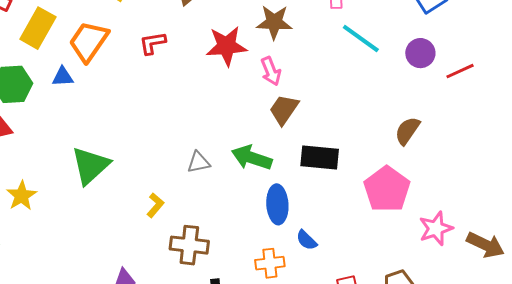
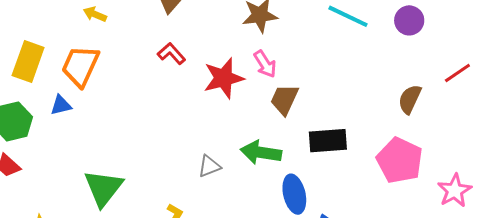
red L-shape: (153, 43) -> (171, 54), moved, turned 68
red star: (227, 46) -> (224, 78), moved
red line: (460, 71) -> (457, 73), moved

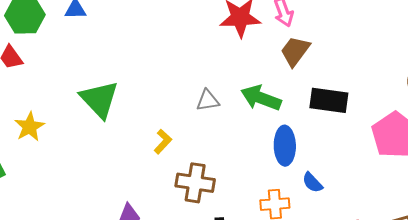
green triangle: (103, 188) -> (99, 99), turned -33

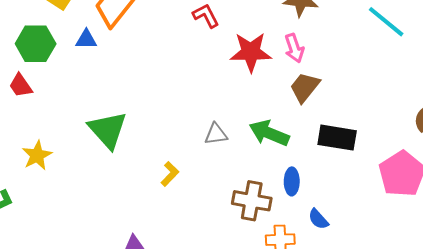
blue ellipse: (285, 146) -> (292, 181), size x0.7
brown cross: (195, 183) -> (252, 201), moved

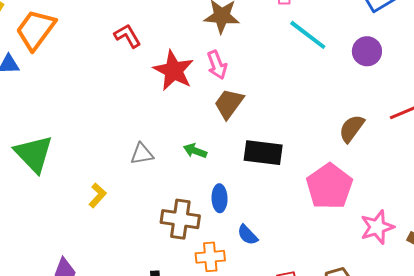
red star: (251, 52) -> (174, 70), turned 30
green arrow: (269, 133) -> (195, 151), size x0.6

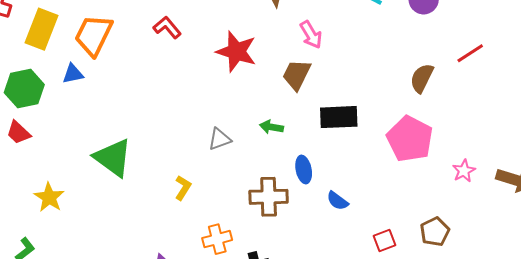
red L-shape: (127, 36) -> (167, 27), moved
pink arrow: (217, 65) -> (311, 35), moved
pink star: (377, 227) -> (464, 171), size x0.7
orange cross: (210, 257) -> (217, 239), moved

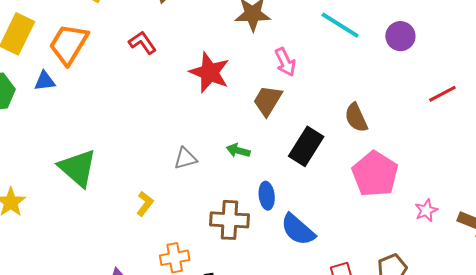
brown semicircle: (422, 78) -> (356, 118), moved, turned -56
black rectangle: (339, 117) -> (306, 146), turned -60
blue semicircle: (338, 201) -> (298, 230), size x1.6

